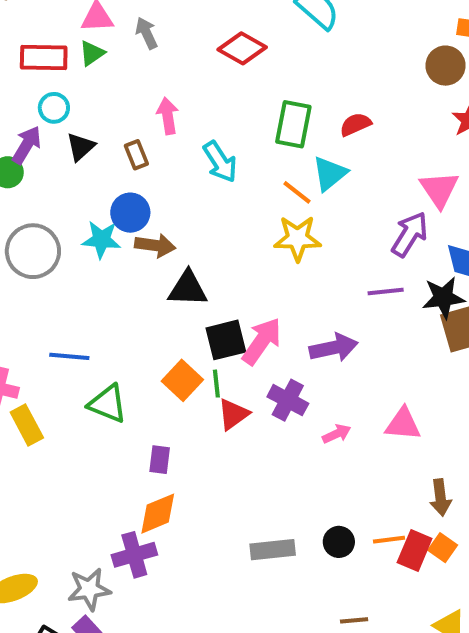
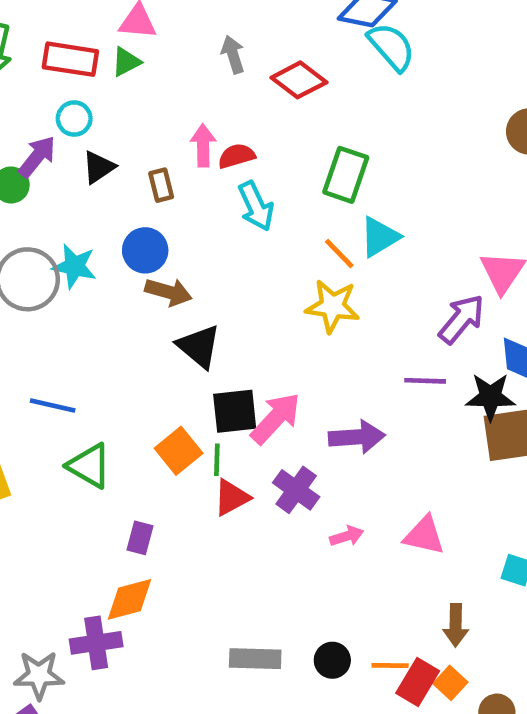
gray arrow: (147, 33) -> (233, 54), moved
red semicircle: (355, 124) -> (237, 156), moved
cyan star: (101, 240) -> (74, 266), moved
black triangle: (188, 289) -> (199, 346), turned 30

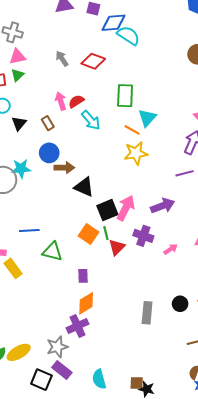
gray rectangle: (255, 659) -> (147, 313), turned -70

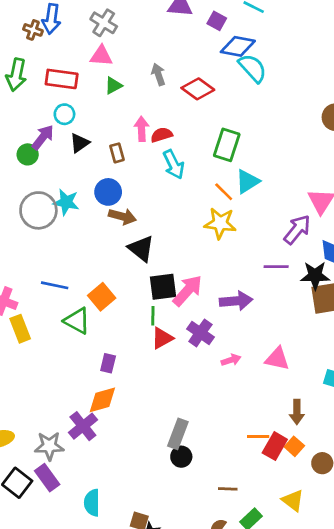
green triangle: (18, 75) -> (113, 86), moved
orange square: (88, 234) -> (102, 297), moved
black circle: (180, 304) -> (181, 457), moved
purple cross: (77, 326) -> (83, 426), turned -30

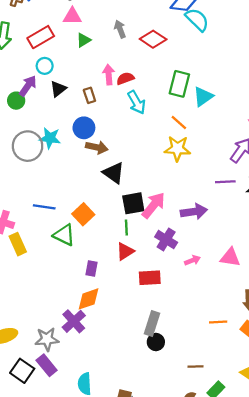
red rectangle: (62, 79) -> (41, 37), turned -35
cyan triangle: (248, 182) -> (203, 96), moved
red triangle: (162, 338) -> (125, 251), moved
red rectangle: (275, 446) -> (150, 278), moved, turned 60

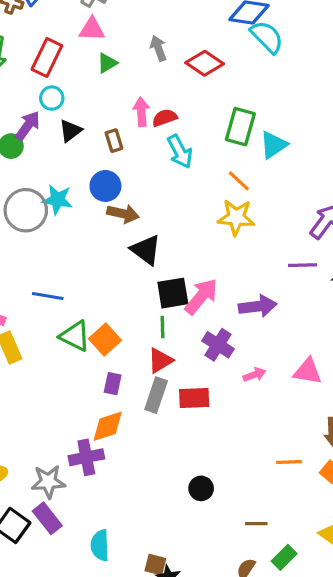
red rectangle: (41, 37) -> (47, 58), turned -35
orange square: (83, 214) -> (105, 340), moved
purple cross: (74, 321) -> (86, 457), turned 30
gray rectangle: (152, 323) -> (156, 395), moved

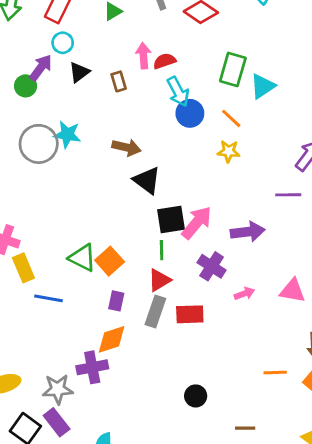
blue circle: (105, 186) -> (190, 113), moved
yellow star: (236, 217) -> (229, 151), size x0.7
blue line: (48, 296) -> (49, 298), moved

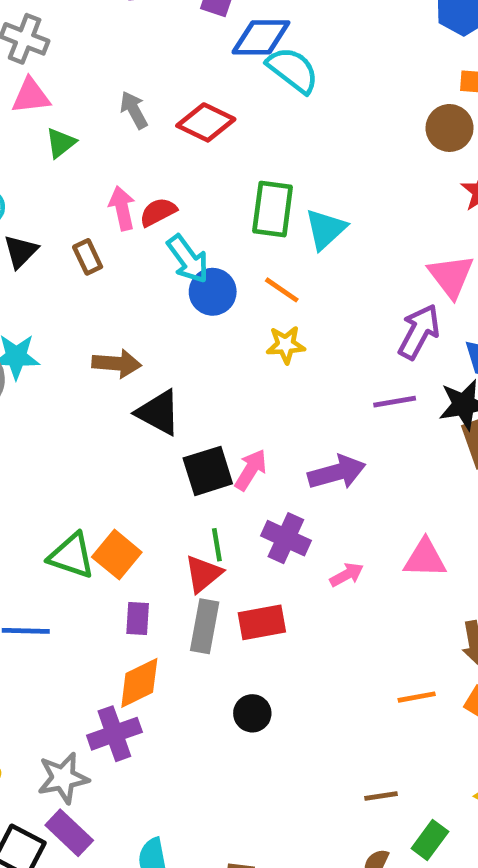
pink arrow: (197, 223) -> (251, 470), size x0.7
green line: (162, 250) -> (217, 545), moved
black circle: (196, 396) -> (252, 713), moved

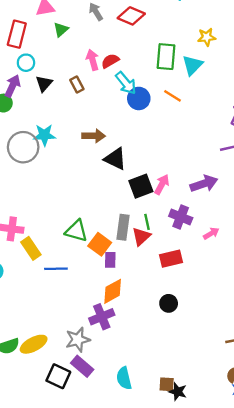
yellow star: (286, 345) -> (207, 37), moved
orange square: (117, 555) -> (100, 244), moved
gray rectangle: (205, 626) -> (123, 227), moved

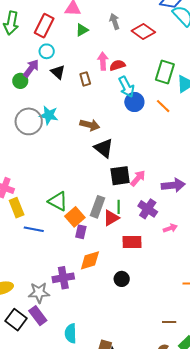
black triangle: (44, 84) -> (58, 72), turned -42
orange diamond: (113, 291) -> (90, 260), moved

